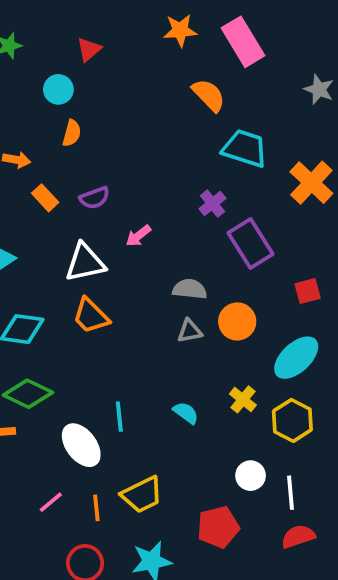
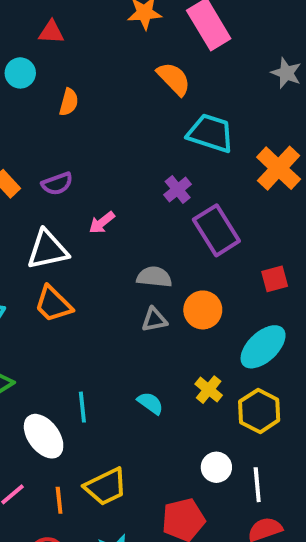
red triangle: (89, 49) -> (51, 32), turned 44
orange semicircle: (72, 133) -> (69, 102), moved

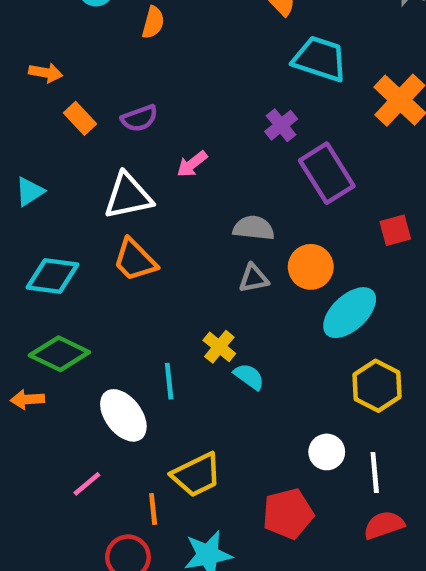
cyan ellipse: (263, 347) -> (350, 313), moved
yellow cross: (209, 390) -> (219, 347), moved
orange line: (59, 500) -> (153, 509), moved

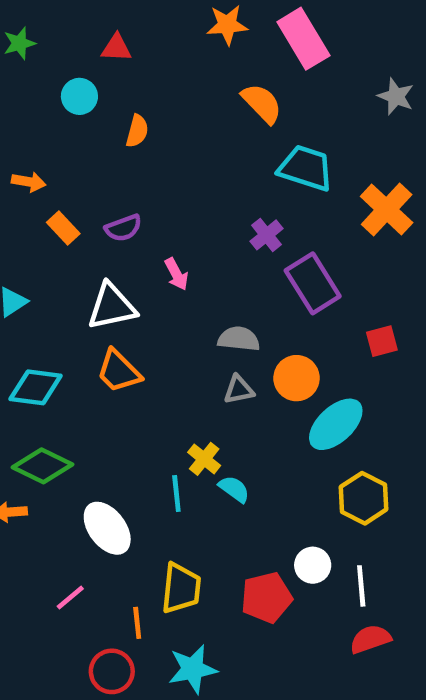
pink arrow: (192, 164) -> (176, 274), turned -80
cyan line: (169, 381) -> (176, 494), moved
yellow trapezoid: (197, 475) -> (181, 588), turned -58
red pentagon: (288, 514) -> (266, 597), moved

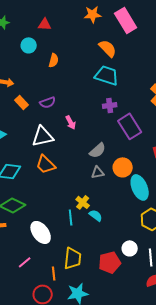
cyan trapezoid: (306, 168) -> (107, 75), moved
purple cross: (266, 235) -> (110, 105), turned 32
gray semicircle: (239, 339) -> (98, 150), turned 132
cyan ellipse: (336, 424) -> (140, 187), turned -70

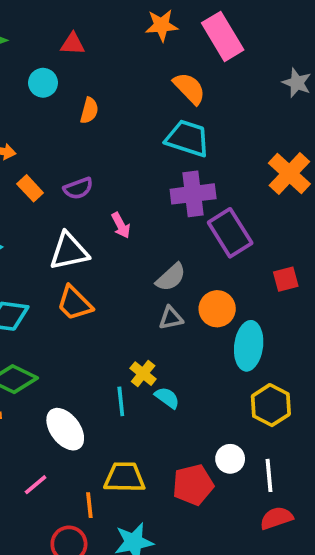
purple cross: (110, 105) -> (193, 194), size x1.6
cyan ellipse: (140, 187) -> (249, 346), turned 30
yellow trapezoid: (73, 258) -> (125, 477), turned -95

